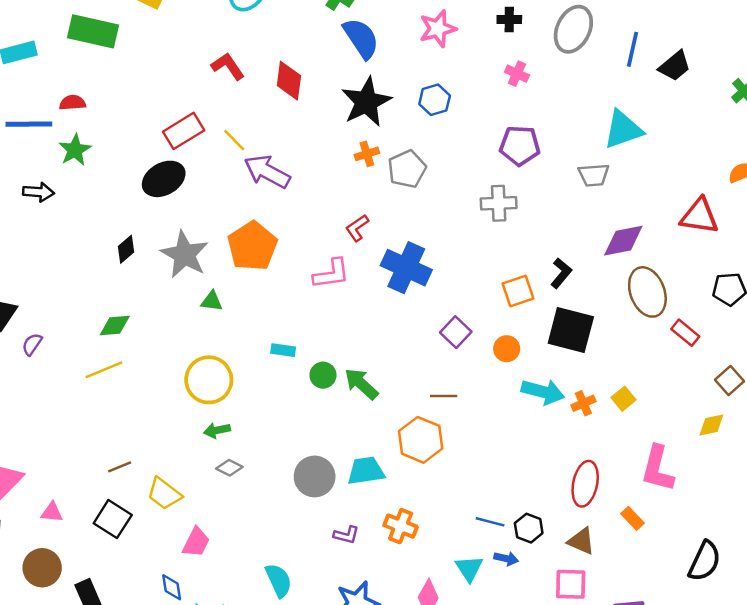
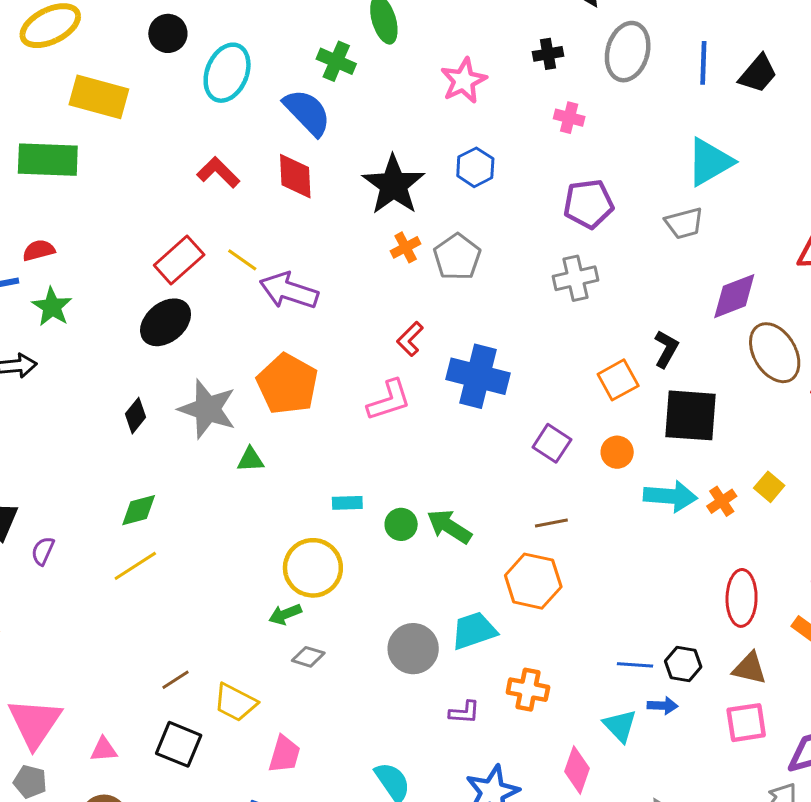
blue semicircle: (361, 38) -> (307, 112), moved
yellow circle: (209, 380) -> (313, 568), moved

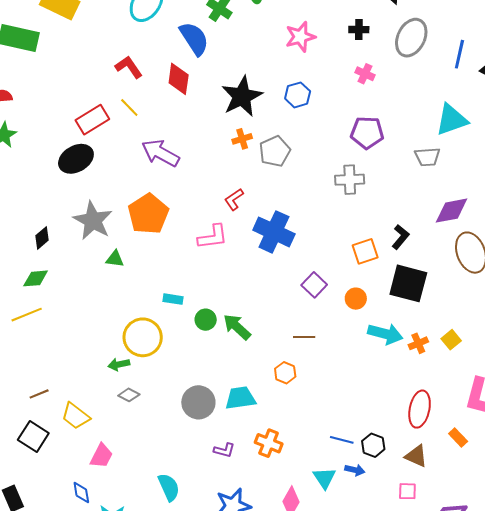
yellow line: (242, 260) -> (129, 107), moved
black diamond: (136, 416) -> (42, 238), moved
orange hexagon: (533, 581) -> (285, 373), size x0.6
pink square: (746, 723) -> (407, 491), size x0.7

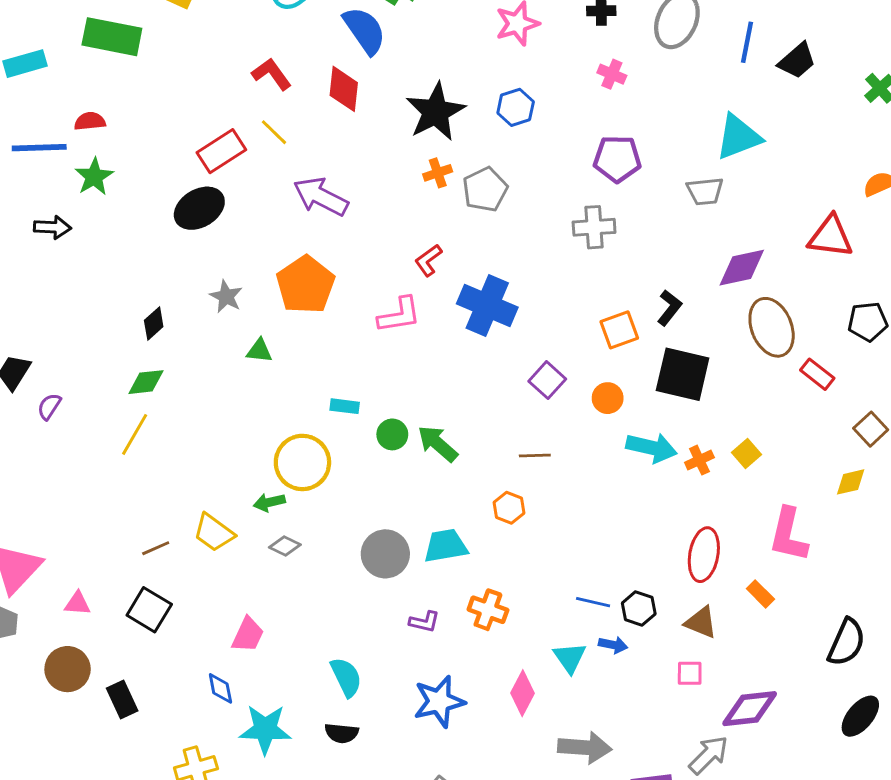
gray star: (93, 221) -> (226, 296), size x0.6
yellow line: (27, 315) -> (135, 434), turned -36
yellow trapezoid: (75, 416) -> (214, 533), moved

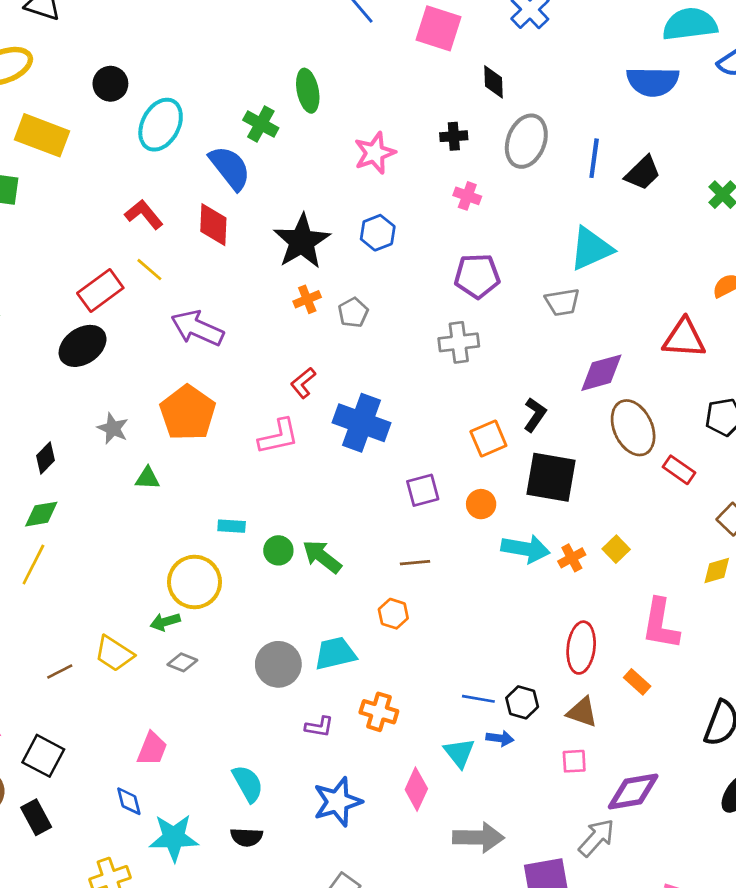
gray pentagon: (485, 190) -> (353, 312), size x0.7
purple square: (547, 380) -> (423, 490), turned 36
black square: (149, 610) -> (43, 756), moved

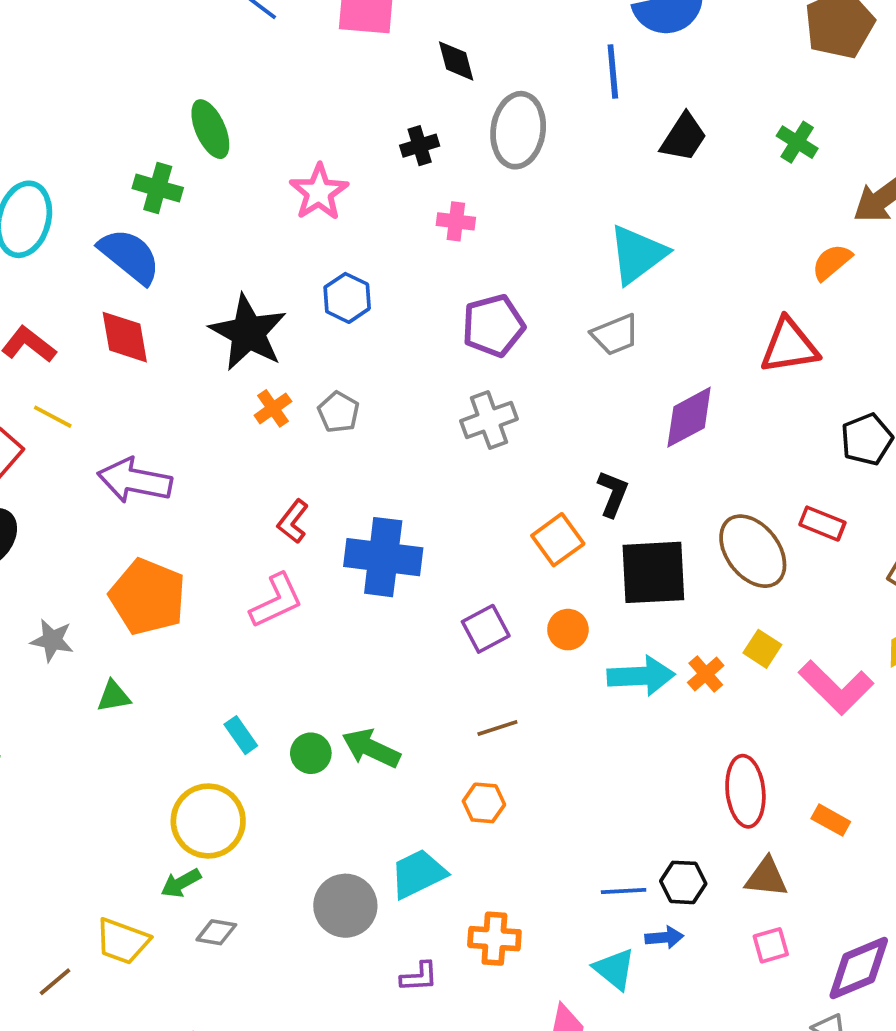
blue line: (594, 158) -> (613, 71), moved
brown ellipse: (633, 428) -> (753, 551), moved
cyan rectangle: (232, 526) -> (241, 735), turned 64
pink L-shape: (661, 624) -> (836, 687), moved, turned -42

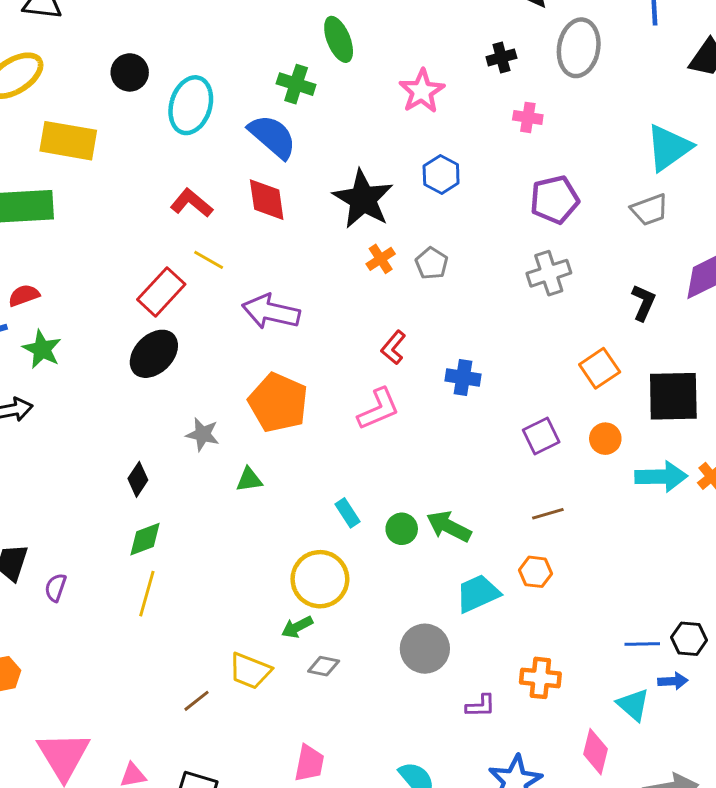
black L-shape: (613, 494) -> (644, 303), moved
blue cross: (383, 557) -> (463, 378), size x0.6
cyan trapezoid: (418, 874) -> (478, 594), moved

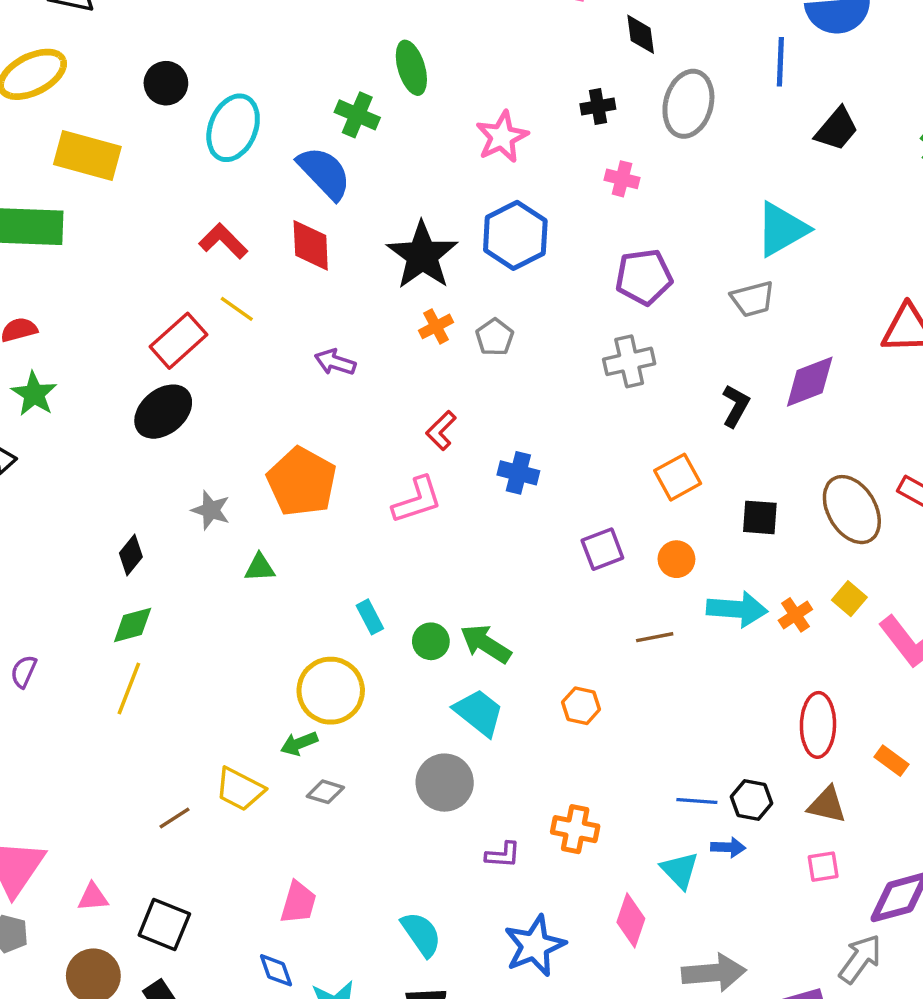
blue hexagon: (441, 174) -> (515, 235), size x1.5
purple arrow: (271, 312) -> (335, 362), moved, size x0.6
black square: (673, 396) -> (760, 517), size x0.6
brown line: (548, 514) -> (655, 637), moved
cyan trapezoid: (478, 594) -> (479, 712), moved, turned 57

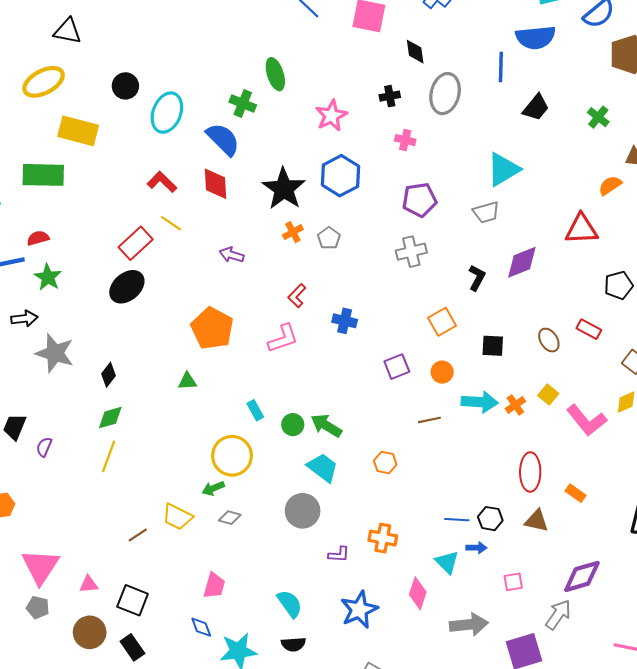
gray star: (211, 510) -> (55, 353), moved, size x1.6
brown ellipse: (852, 510) -> (549, 340), size x0.6
pink square: (823, 867) -> (513, 582), moved

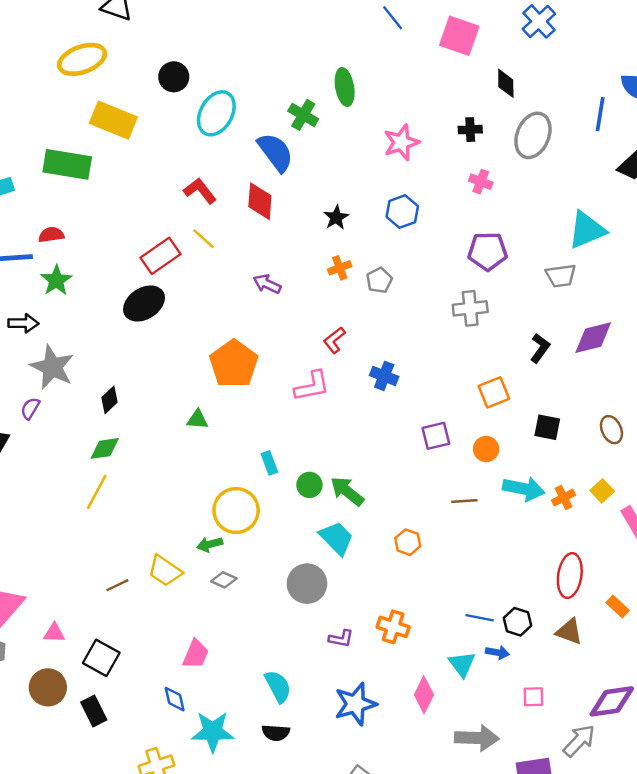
blue hexagon: (340, 176) -> (402, 212), size x0.7
black star: (284, 189) -> (336, 217), size x0.5
purple semicircle: (44, 447) -> (30, 408), moved

